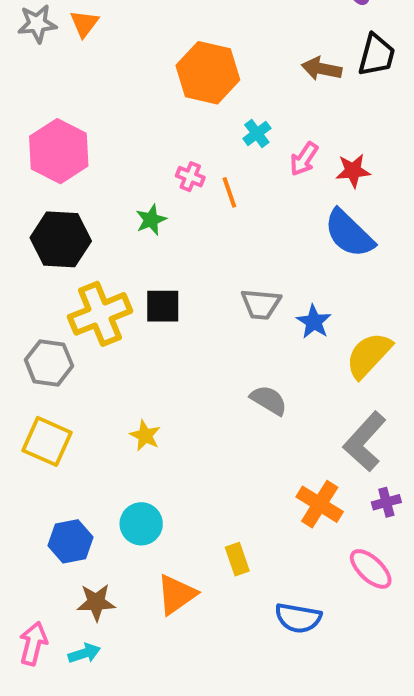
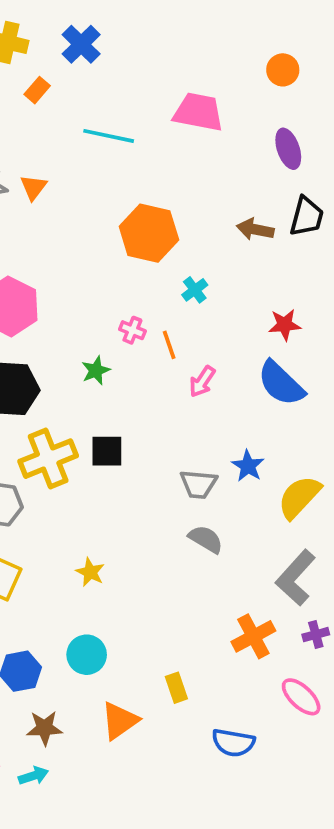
pink arrow: (304, 159) -> (202, 382), moved
gray trapezoid: (261, 304) -> (198, 484), moved
orange cross: (320, 504) -> (253, 636), turned 30

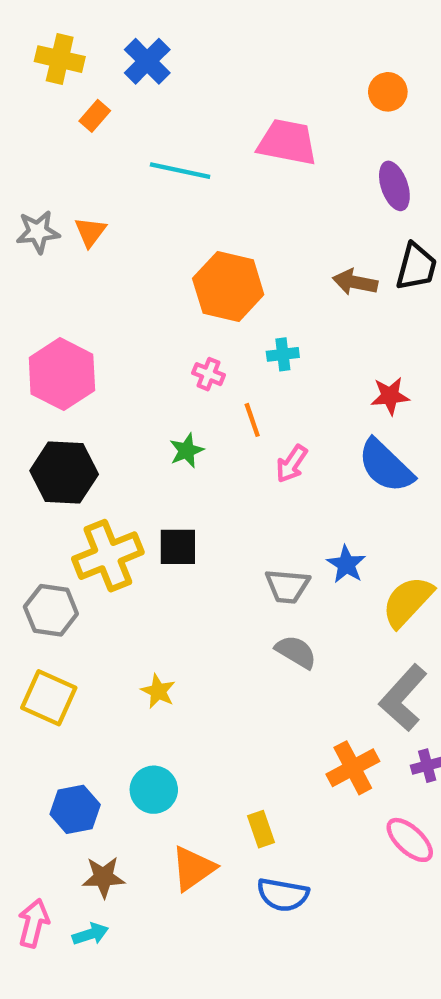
cyan cross: (195, 290) -> (283, 354), turned 30
pink cross: (132, 330) -> (208, 374), moved
green star: (96, 371) -> (187, 451), moved
blue semicircle: (233, 743) -> (283, 895), moved

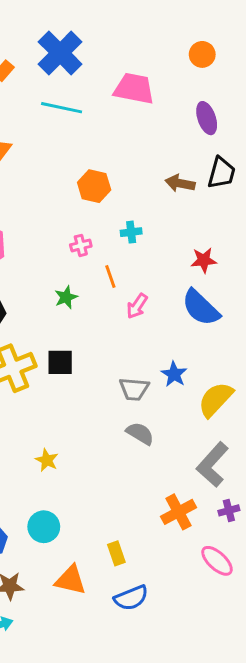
blue cross: (147, 61) -> (60, 53), moved, size x1.4
orange hexagon: (228, 287) -> (94, 186), size x0.7
pink cross: (208, 374) -> (81, 245), turned -36
orange triangle: (193, 868) -> (70, 580), turned 48
blue semicircle: (283, 895) -> (131, 598), turned -32

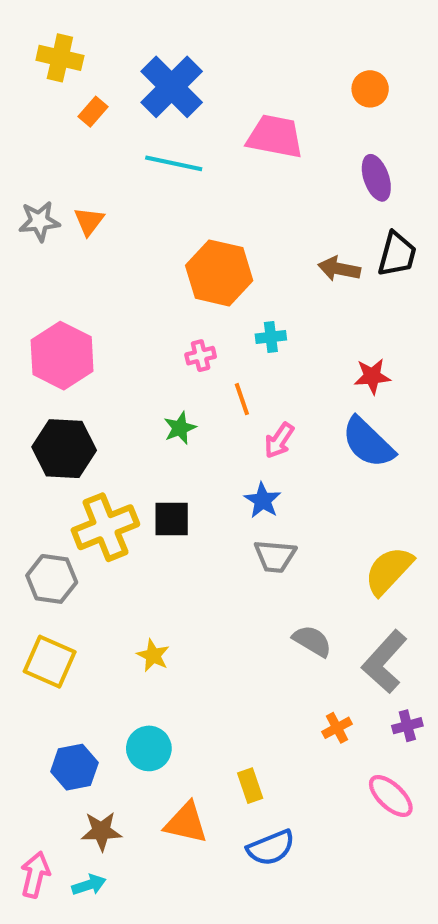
orange hexagon: (94, 186) -> (219, 273), size x1.4
blue star: (174, 374) -> (263, 500), moved
gray semicircle: (140, 433) -> (312, 641), moved
orange cross: (179, 512) -> (337, 728), size x0.6

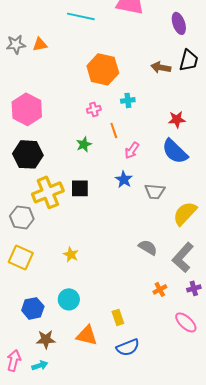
orange triangle: (89, 221) -> (40, 44), turned 42
gray trapezoid: (275, 556) -> (155, 191), moved

